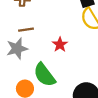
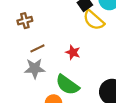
gray star: (17, 49) -> (35, 68), turned 30

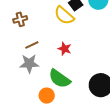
yellow semicircle: (94, 20) -> (64, 15), moved

